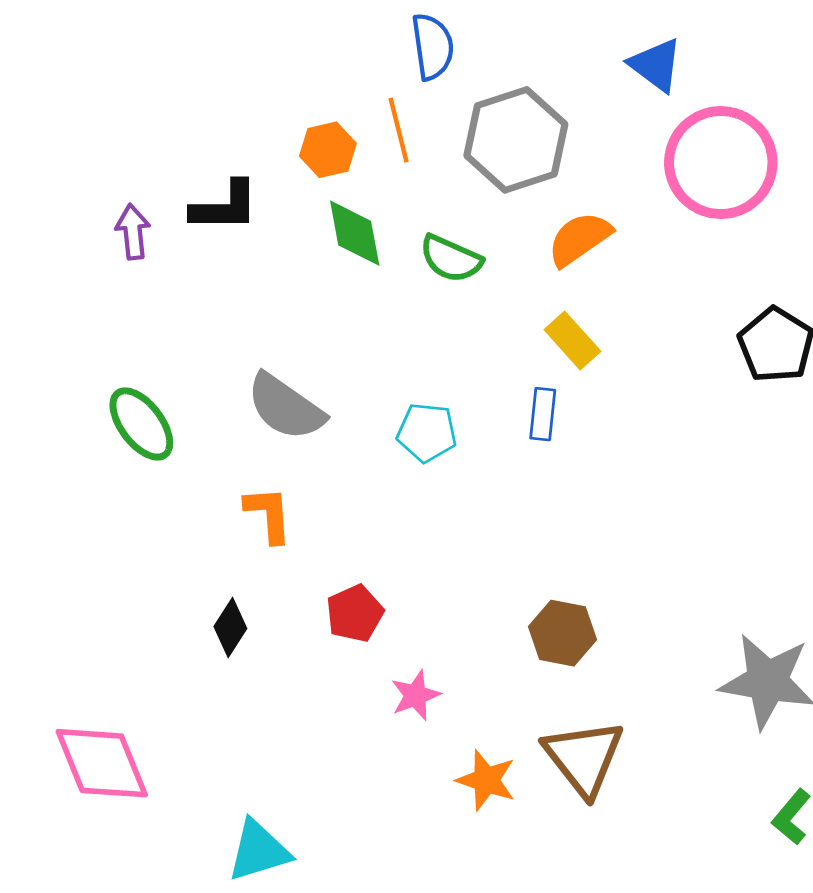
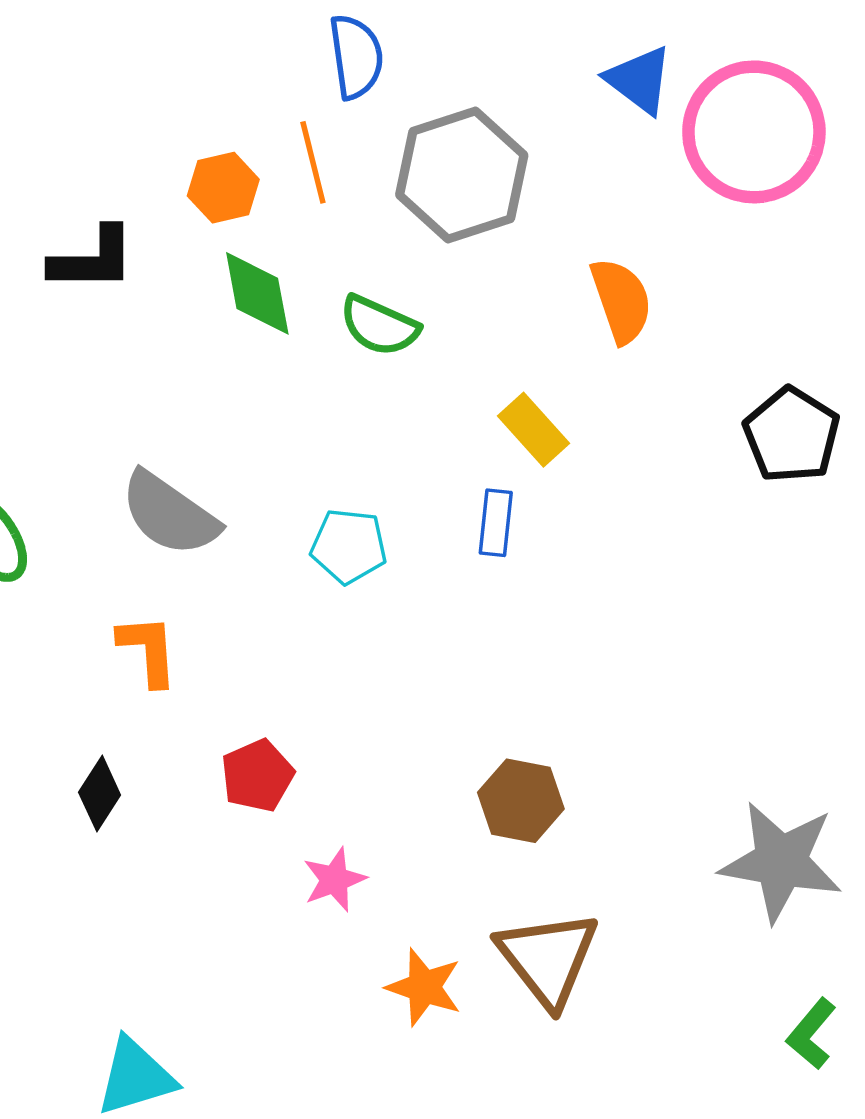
pink circle: (721, 163) -> (754, 132), moved
orange semicircle: (579, 239) -> (621, 300), moved, turned 106

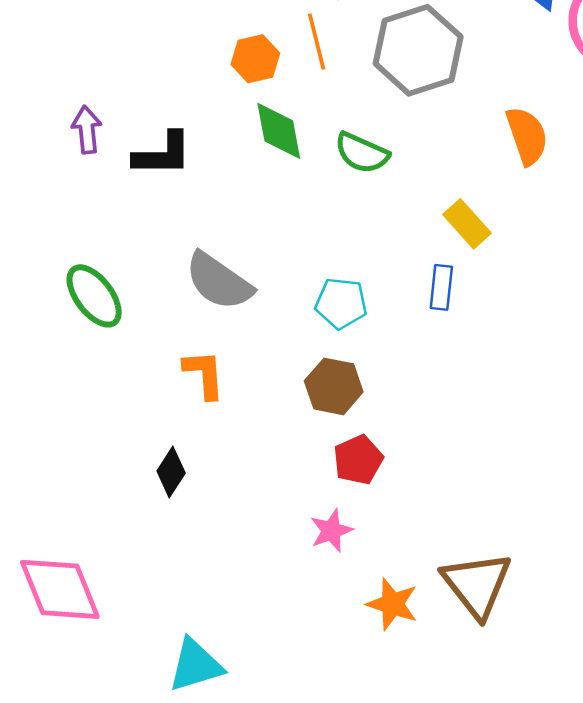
black L-shape: (92, 259) -> (163, 154), moved
red pentagon: (257, 776) -> (358, 460), moved
brown hexagon: (521, 801) -> (334, 386), moved

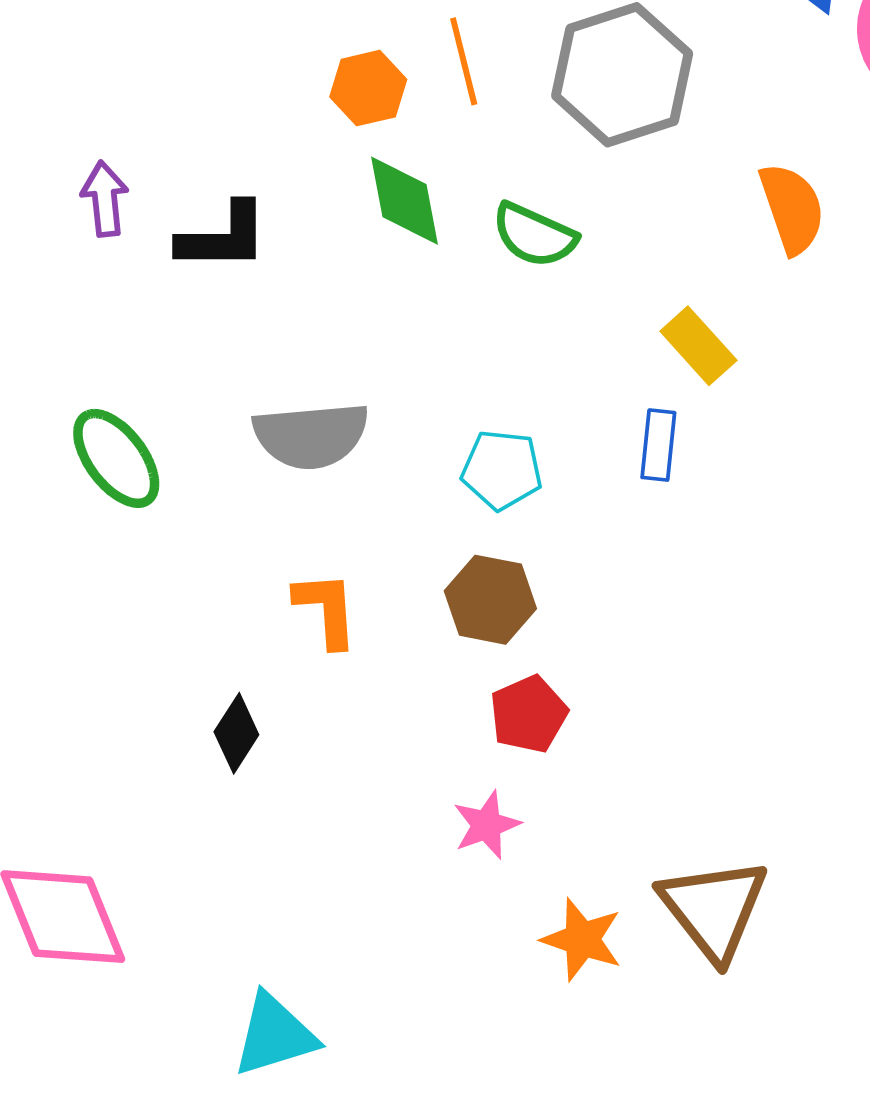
gray semicircle: (219, 281) -> (311, 436), turned -40
orange L-shape: (204, 374) -> (326, 609), moved

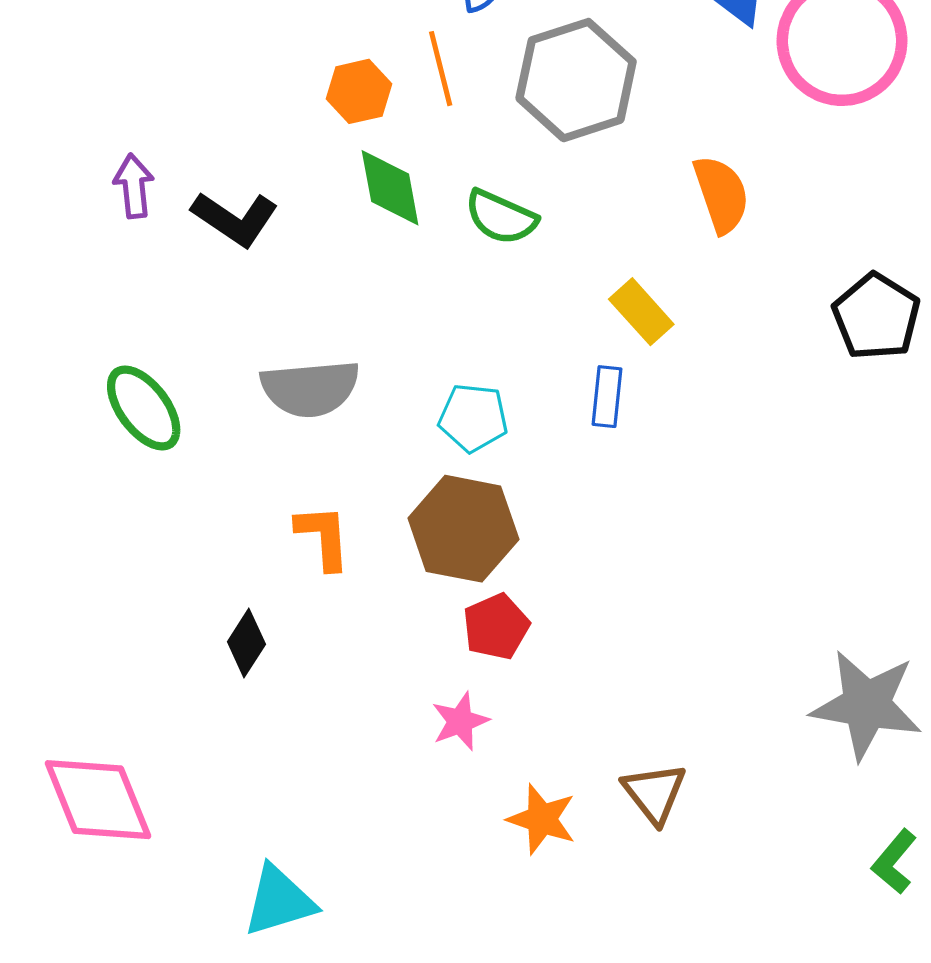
black L-shape: (223, 237) -> (235, 219), turned 34
brown hexagon: (490, 600) -> (463, 529), size x1.4
brown triangle: (714, 909) -> (654, 793), size x0.7

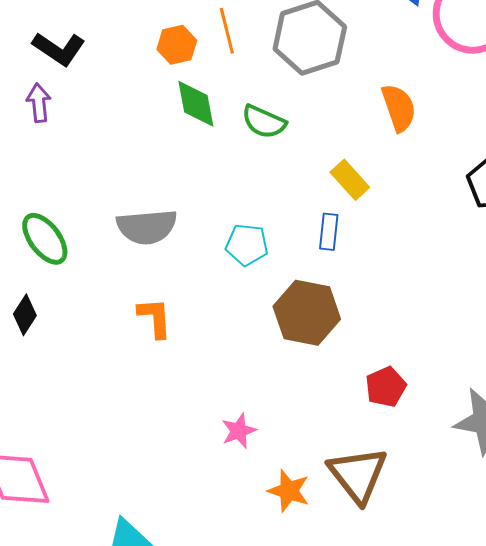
black L-shape: (235, 219) -> (59, 49), moved
brown hexagon: (463, 529) -> (307, 313), moved
red pentagon: (496, 627) -> (386, 387), moved
black diamond: (246, 643) -> (25, 315), moved
brown triangle: (654, 793) -> (358, 475), size x1.5

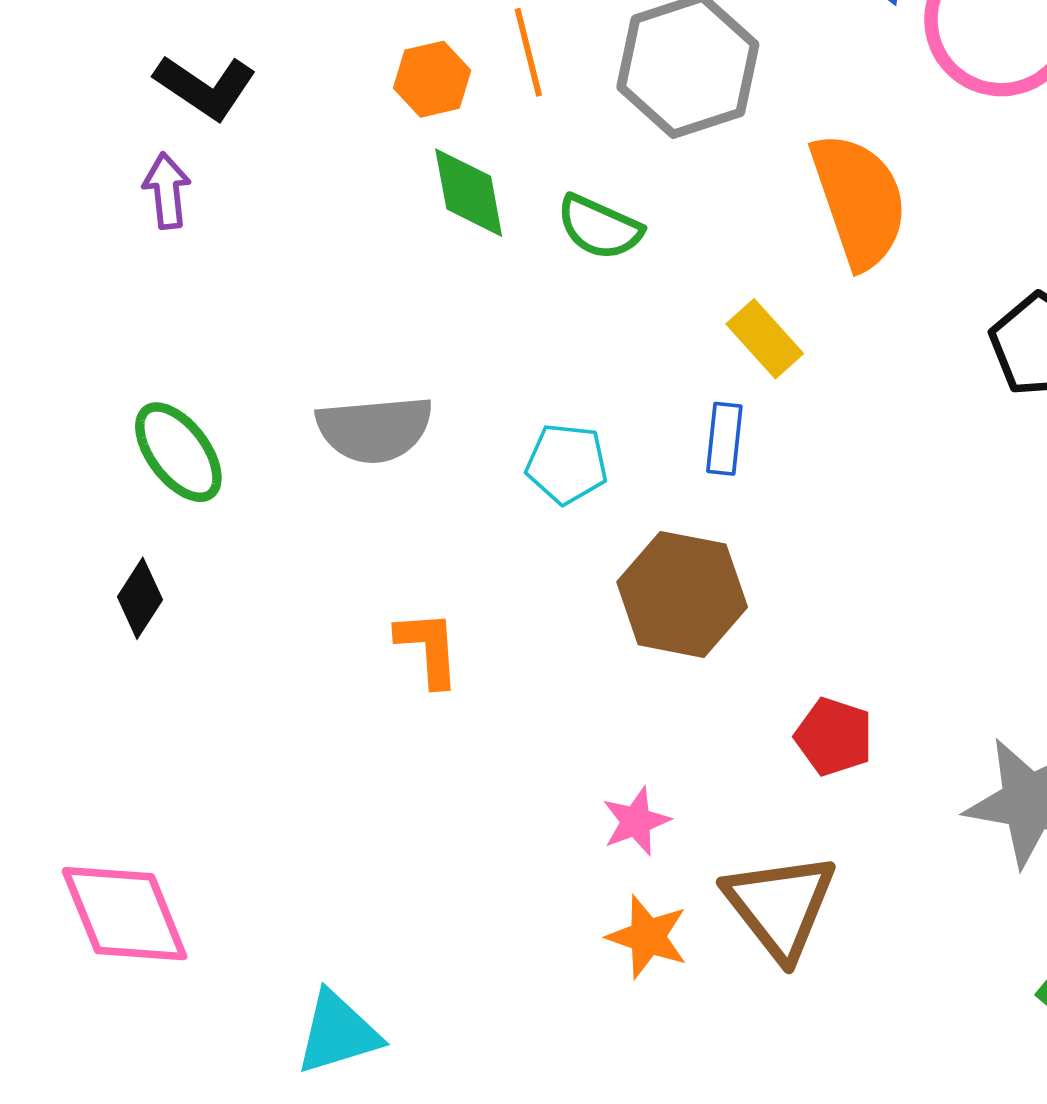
orange semicircle: (399, 108) -> (859, 200), size x1.5
orange L-shape: (155, 318) -> (428, 648), moved
red pentagon: (386, 387) -> (834, 737), turned -30
pink star: (239, 431) -> (636, 821), moved

